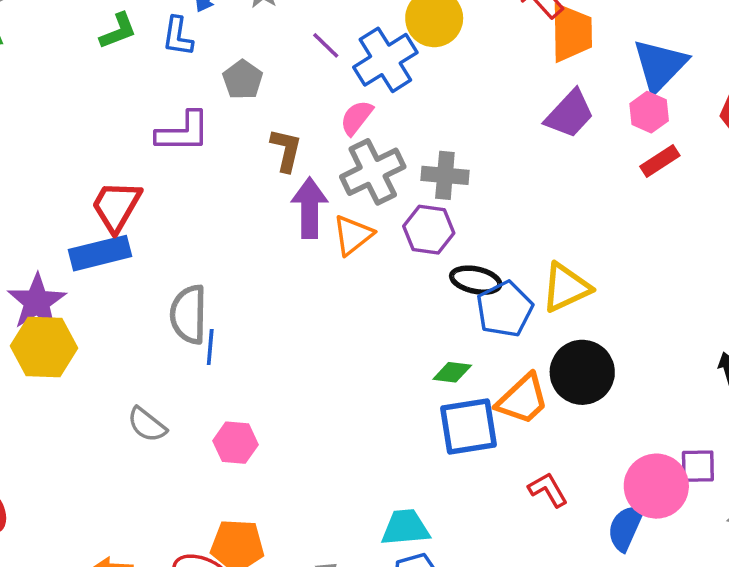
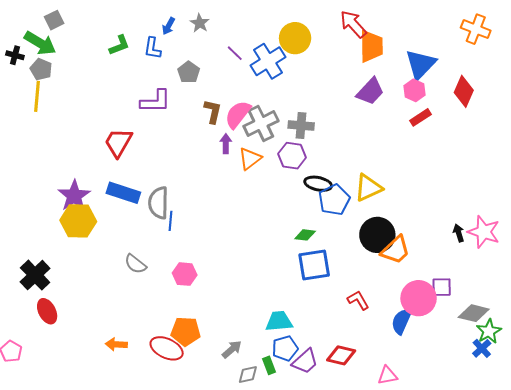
pink semicircle: (356, 118) -> (238, 114), moved, size x1.4
purple arrow: (310, 208) -> (226, 144), size x0.6
blue rectangle: (100, 253) -> (123, 193), moved, turned 32
orange trapezoid: (523, 399) -> (395, 250), moved

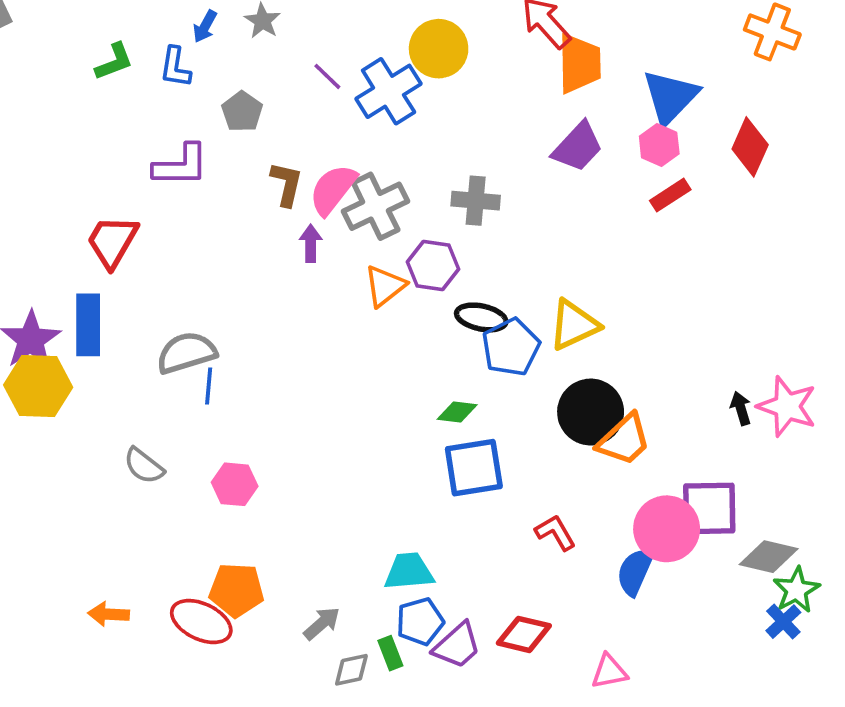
gray cross: (301, 125) -> (476, 201), moved
orange triangle: (250, 159) -> (385, 286), moved
blue rectangle: (123, 193) -> (88, 325), moved, turned 72
gray semicircle: (159, 203) -> (186, 353), turned 72
purple square: (442, 287) -> (709, 508), size x1.6

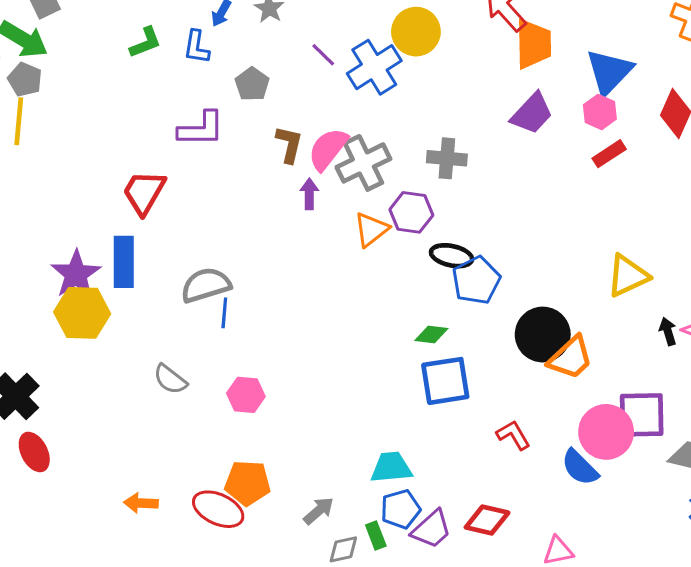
yellow triangle: (574, 325) -> (628, 276), moved
blue semicircle: (635, 571) -> (580, 467), turned -69

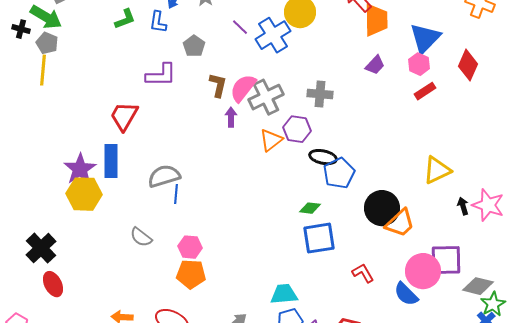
purple trapezoid: (532, 113) -> (375, 65), size x0.7
orange pentagon: (247, 483) -> (191, 274), moved

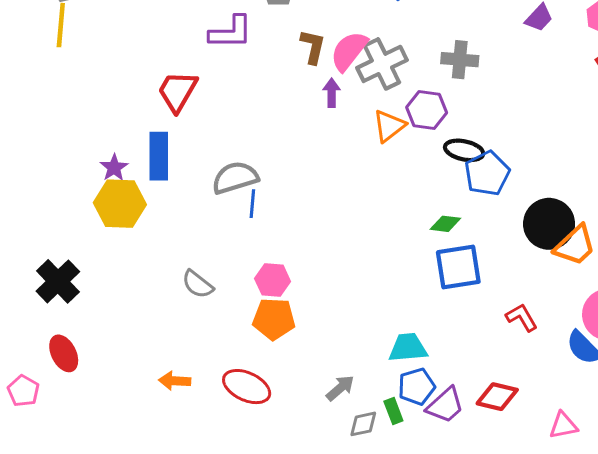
purple star: (80, 169) -> (114, 168), size x0.6
gray semicircle: (141, 237) -> (198, 284), moved
red ellipse: (53, 284) -> (64, 353), moved

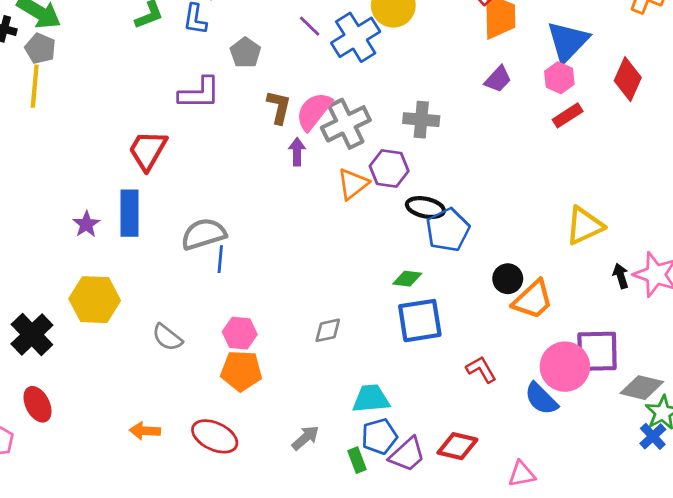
yellow hexagon: (120, 204) -> (95, 300), moved
black circle: (549, 224) -> (508, 279), size x0.6
gray diamond: (363, 424) -> (328, 330), moved

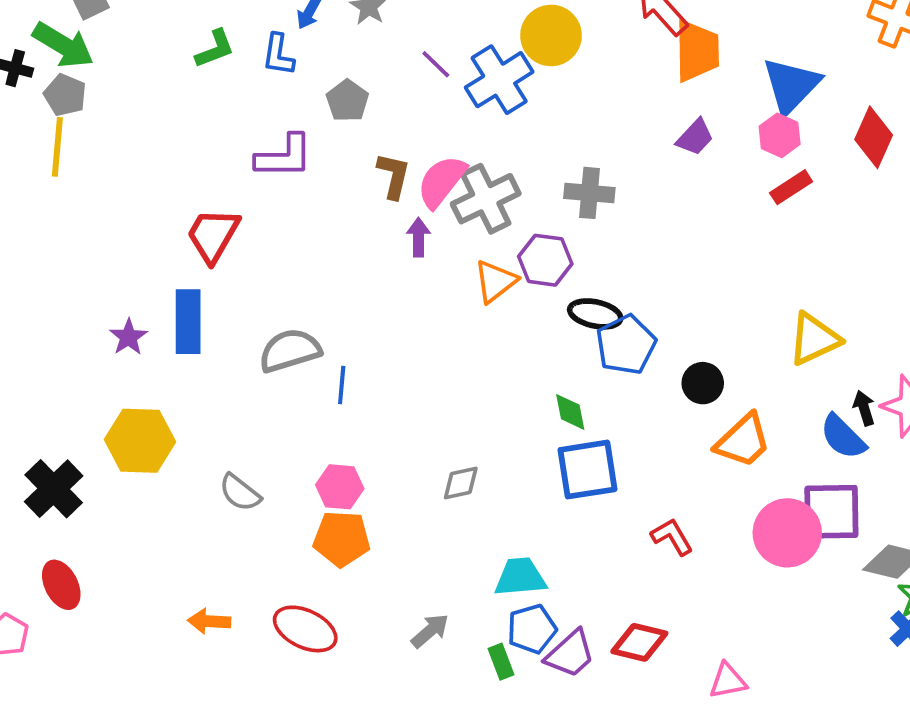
blue line: (220, 259) -> (342, 385), moved
green diamond: (407, 279) -> (570, 412), turned 72
black circle: (508, 279) -> (703, 383), moved
blue semicircle: (541, 399) -> (843, 437), moved

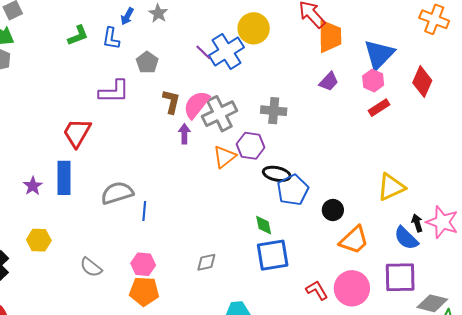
purple line: (436, 64) -> (203, 52), moved
yellow hexagon: (140, 441) -> (39, 240), size x0.7
pink circle: (787, 533) -> (352, 288), moved

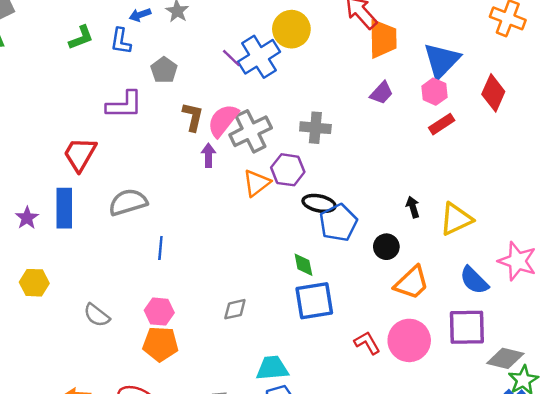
blue arrow: (127, 16) -> (140, 15), turned 42
gray semicircle: (117, 193) -> (128, 202), moved
black arrow: (417, 223) -> (413, 207), moved

